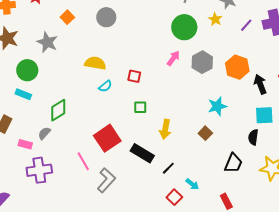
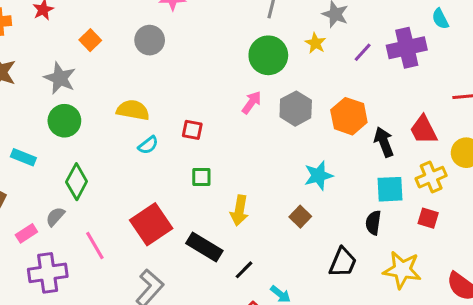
green circle: (27, 70) -> (64, 121), moved
green diamond: (58, 110) -> (77, 182), turned -30
pink rectangle: (25, 144) -> (26, 233), turned -48
pink line: (83, 161) -> (95, 245), moved

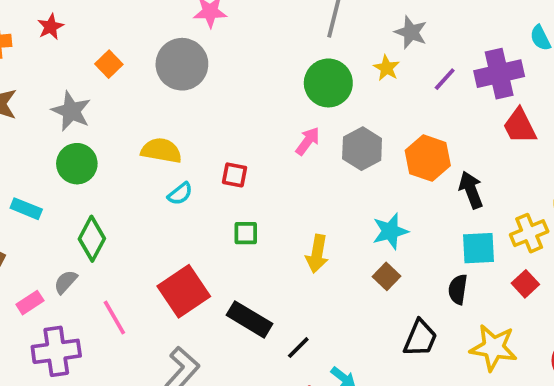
gray circle: (150, 40) -> (182, 64), size x1.4
red trapezoid: (423, 130) -> (520, 126), moved
yellow arrow: (239, 210) -> (317, 254), moved
brown square: (300, 217) -> (386, 276), moved
red square: (428, 218) -> (525, 284), turned 30

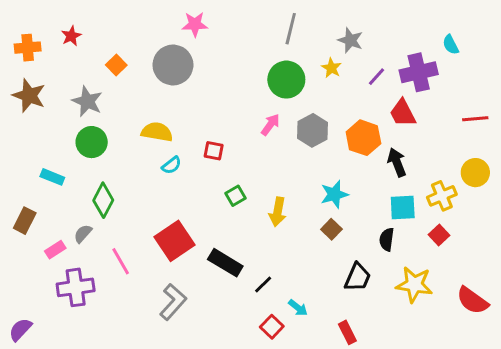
red trapezoid: (520, 126) -> (403, 113), moved
green square: (246, 233) -> (235, 196), moved, turned -30

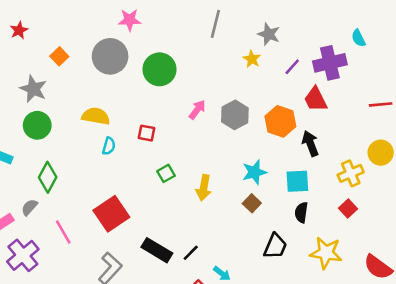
green circle: (286, 80) -> (159, 69), moved
cyan semicircle: (172, 165) -> (109, 146), turned -36
cyan square: (403, 207) -> (297, 181), moved
black rectangle: (225, 263) -> (157, 250), moved
purple cross: (76, 287) -> (23, 255), turned -32

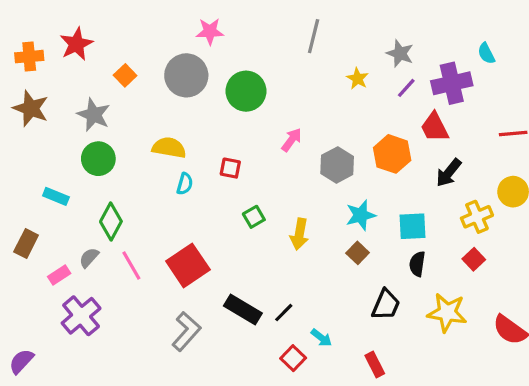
red star: (19, 30) -> (76, 44), size x1.5
gray star: (269, 34) -> (400, 53), moved
gray hexagon: (235, 115) -> (337, 165), moved
black arrow: (310, 143) -> (449, 173), moved, turned -120
pink line: (63, 232) -> (131, 265), moved

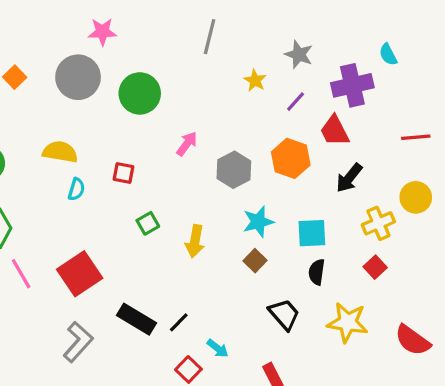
purple line: (406, 88) -> (296, 102), moved
black trapezoid: (386, 305) -> (284, 314), turned -64

